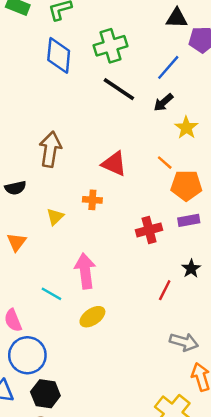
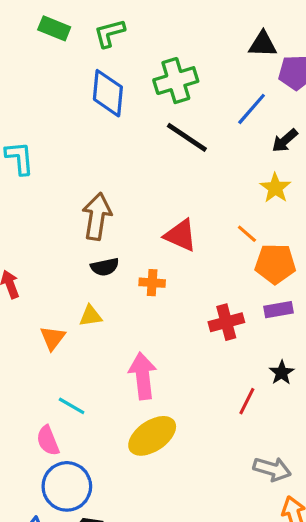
black arrow: (163, 102) -> (285, 141), moved
black semicircle: (15, 188) -> (105, 267), moved
yellow triangle: (55, 217) -> (91, 316), moved, turned 36
cyan line: (51, 294) -> (72, 406), moved
yellow ellipse: (92, 317) -> (152, 436), size x1.4

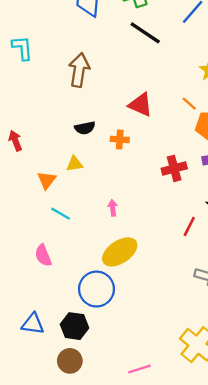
brown arrow: (97, 216) -> (79, 70), moved
pink arrow: (143, 376) -> (113, 208), size x0.5
cyan line: (72, 406) -> (61, 214), moved
blue circle: (67, 486) -> (96, 289), moved

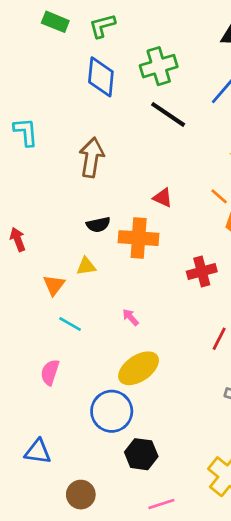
red triangle: (141, 105) -> (163, 198), size x0.7
orange cross: (120, 139) -> (139, 238), size x1.8
pink arrow: (113, 208) -> (130, 317), turned -35
pink semicircle: (43, 255) -> (50, 372), turned 40
black hexagon: (74, 326) -> (141, 454), moved

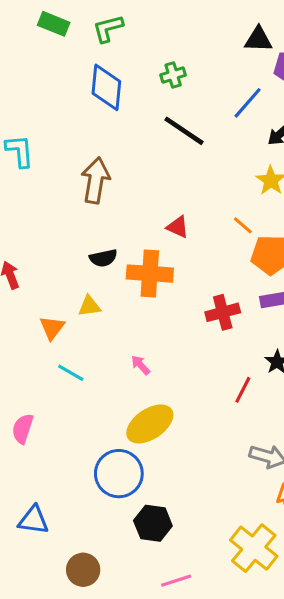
green cross: (159, 66) -> (173, 75), size x0.6
pink semicircle: (50, 372) -> (23, 429), moved

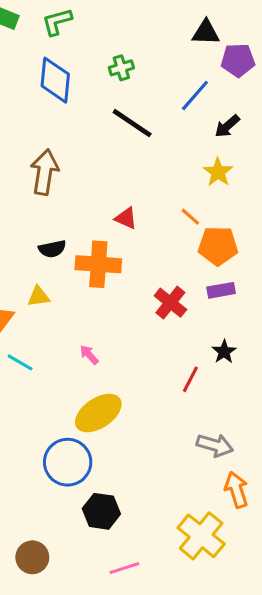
red cross: (223, 312) -> (170, 303), turned -36

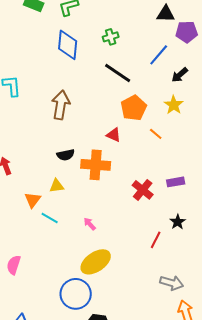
orange pentagon: (218, 246) -> (134, 108), moved, turned -30
cyan line: (20, 362) -> (50, 218), moved

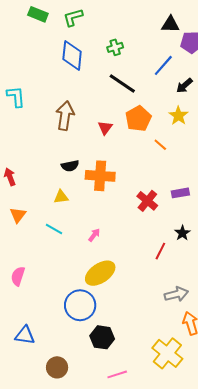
red triangle: (114, 135) -> (105, 128), moved, turned 42
orange triangle: (33, 200) -> (18, 215), moved
pink arrow: (90, 224) -> (94, 235), turned 80
gray arrow: (172, 283) -> (176, 294), turned -30

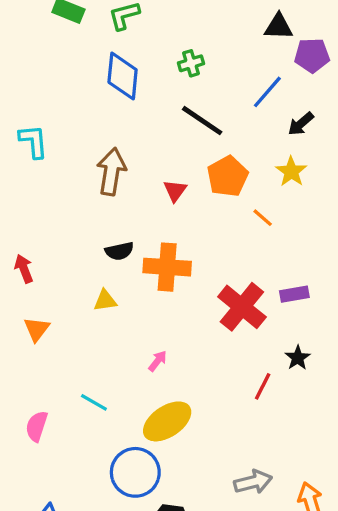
red cross: (147, 201) -> (242, 307), size x1.4
cyan line: (54, 229) -> (94, 402), moved
gray arrow: (176, 294) -> (253, 482), moved

